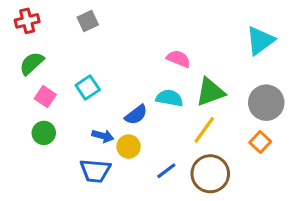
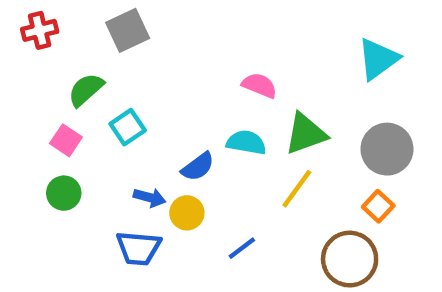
gray square: (88, 21) -> (128, 30), size x1.4
green semicircle: (32, 63) -> (86, 90), moved
brown circle: (210, 174) -> (350, 259), moved

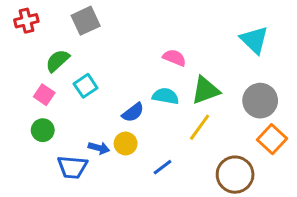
cyan triangle: (378, 59) -> (254, 40), turned -40
blue arrow: (150, 197) -> (99, 148), moved
orange square: (378, 206) -> (272, 139), moved, size x1.4
blue trapezoid: (139, 248) -> (72, 167), moved

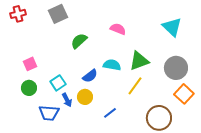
pink semicircle: (174, 58) -> (118, 29), moved
green semicircle: (58, 61) -> (79, 41), moved
cyan square: (86, 86) -> (58, 83), moved
pink square: (44, 95) -> (30, 64), turned 32
blue arrow: (99, 148) -> (67, 100), turned 48

